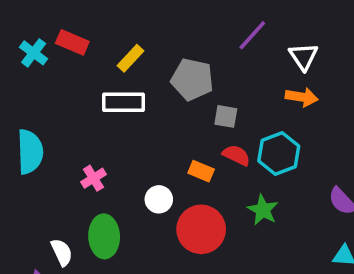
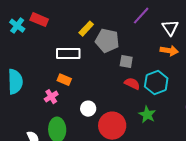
yellow rectangle: (131, 58) -> (86, 29), moved
orange rectangle: (201, 171) -> (64, 80), moved

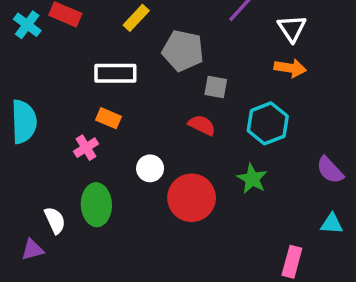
yellow rectangle: (86, 29) -> (136, 18), moved
red semicircle: (132, 84) -> (202, 125), moved

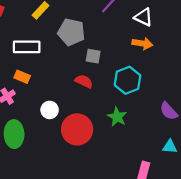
white triangle: (292, 28) -> (144, 17), turned -30

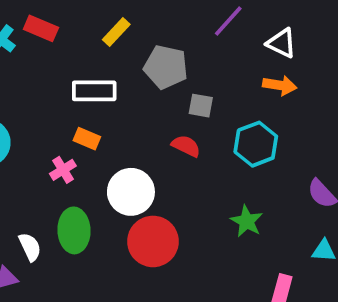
white circle: (50, 110) -> (131, 192), size x1.6
green star: (117, 117) -> (247, 221), moved
red circle: (77, 129) -> (153, 241), moved

